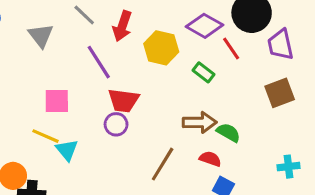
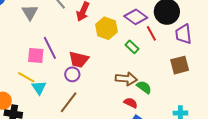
purple line: (99, 62) -> (50, 48), moved
brown line: (163, 164) -> (69, 102), moved

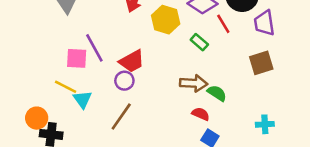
red trapezoid: (79, 60) -> (132, 61), turned -40

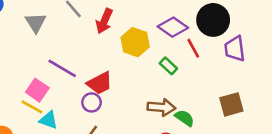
purple line: (94, 48) -> (62, 68), turned -32
pink square: (77, 58) -> (37, 90), moved, turned 30
brown square: (261, 63) -> (231, 104), moved
cyan triangle: (82, 99) -> (49, 120), turned -36

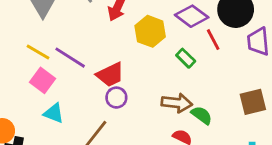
purple circle: (92, 102) -> (116, 98), moved
yellow line: (32, 107) -> (38, 52), moved

